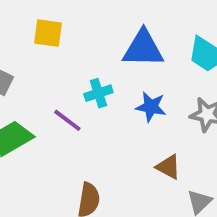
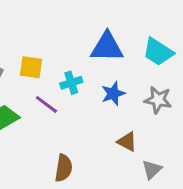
yellow square: (48, 33) -> (31, 67), moved
blue star: (151, 107) -> (113, 94), turned -30

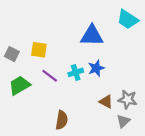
cyan trapezoid: (158, 52) -> (128, 19), moved
cyan cross: (71, 83) -> (76, 72), moved
gray star: (158, 100) -> (128, 99), moved

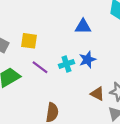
blue triangle: (92, 36) -> (83, 26), size x0.7

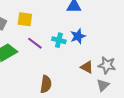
cyan cross: (66, 64) -> (59, 40), turned 32

